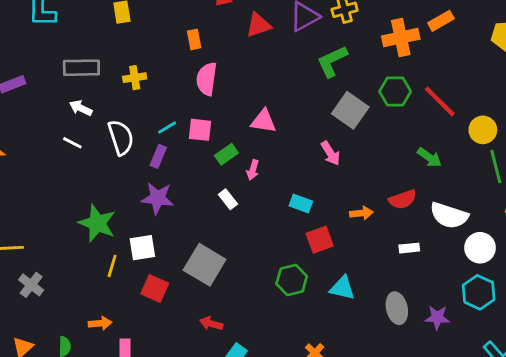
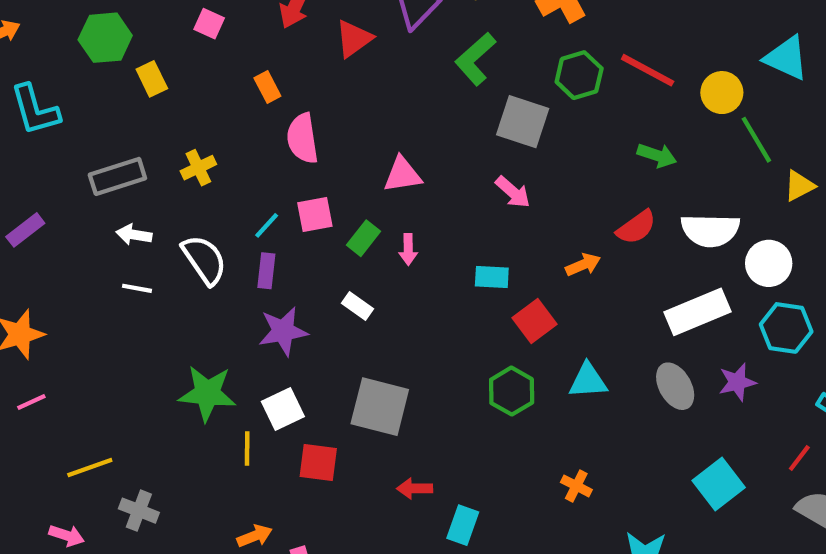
white rectangle: (228, 199) -> (358, 306), moved
white rectangle: (409, 248) -> (697, 312), moved, size x2.0

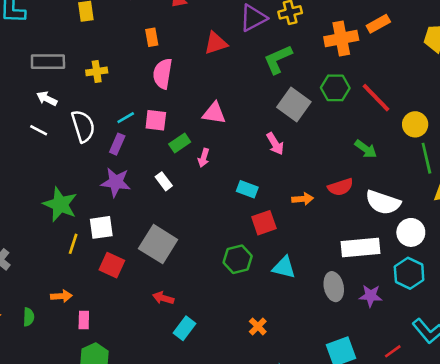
red triangle: (354, 39) -> (216, 43), moved

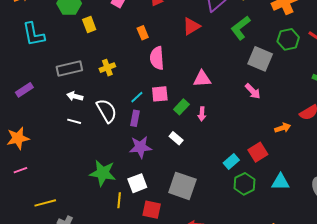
cyan rectangle: (247, 189) -> (231, 161), moved, turned -49

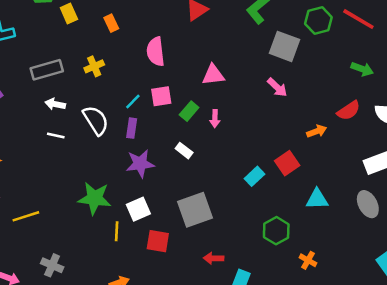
orange rectangle: (143, 33) -> (111, 23), moved
green hexagon: (244, 184) -> (276, 231), moved
gray square: (182, 186) -> (195, 210), turned -36
yellow line: (45, 203) -> (26, 216), moved

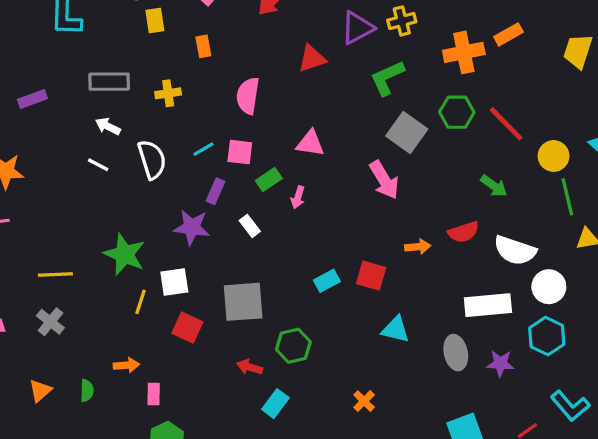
pink arrow: (277, 87) -> (384, 180), size x1.4
purple rectangle: (132, 128) -> (216, 191), moved
red square: (287, 163) -> (371, 276), turned 35
yellow line: (26, 216) -> (55, 275), moved
green hexagon: (276, 231) -> (293, 346), moved

